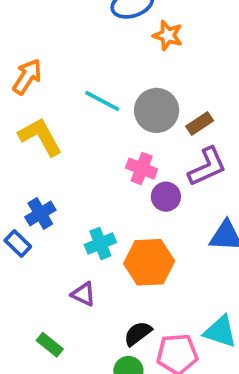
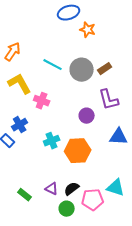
brown rectangle: (200, 124) -> (105, 69), moved
purple L-shape: (207, 167) -> (109, 100), turned 100
pink cross: (142, 169) -> (42, 101), moved
purple triangle: (83, 294) -> (52, 189), moved

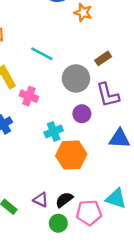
gray circle: (82, 70) -> (76, 78), moved
cyan cross: (52, 141) -> (54, 131), moved

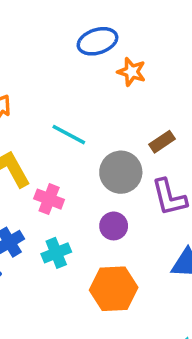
purple circle: (82, 114) -> (114, 226), moved
cyan cross: (54, 131) -> (56, 253), moved

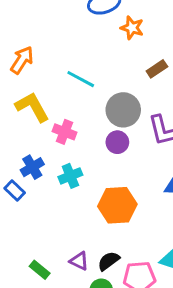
brown rectangle: (162, 142) -> (157, 69), moved
purple circle: (114, 226) -> (117, 142), moved

